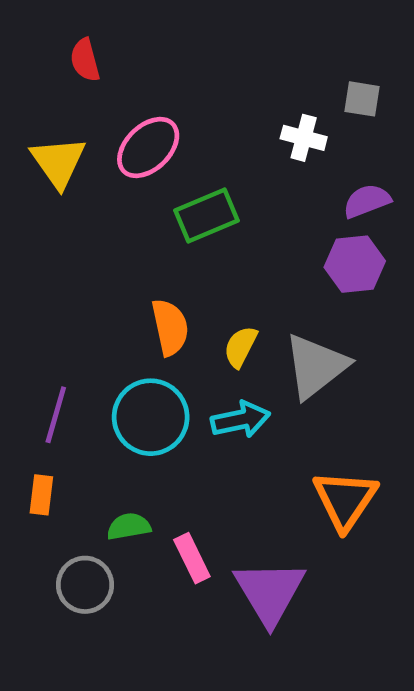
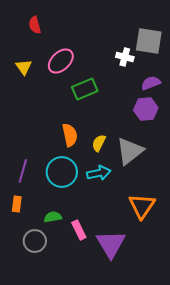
gray square: (362, 99) -> (149, 41), size x1.8
yellow triangle: (58, 162) -> (24, 67), size x0.7

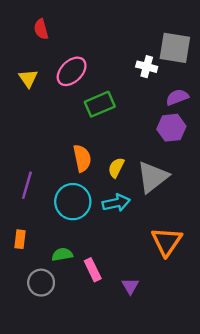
purple line: (23, 171) -> (27, 185), moved
purple triangle: (111, 244) -> (130, 286), size x0.5

